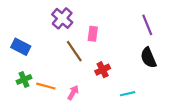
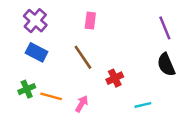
purple cross: (62, 18) -> (35, 21), moved
pink rectangle: (93, 34) -> (90, 21), moved
blue rectangle: (21, 47) -> (37, 52), moved

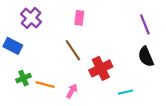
blue rectangle: (37, 52) -> (13, 46), moved
red cross: (115, 78) -> (101, 68), size x1.5

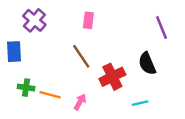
blue rectangle: (13, 46) -> (14, 52), turned 60
black semicircle: (146, 57) -> (147, 64), moved
green cross: (24, 78) -> (26, 88), turned 32

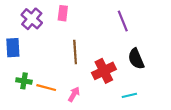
pink rectangle: (88, 20) -> (63, 13), moved
purple line: (162, 28) -> (123, 21), moved
brown line: (81, 56) -> (75, 52), turned 30

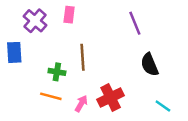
red cross: (104, 71) -> (111, 97), moved
green cross: (24, 81) -> (57, 72), moved
cyan line: (129, 95) -> (163, 106), moved, turned 48

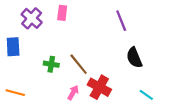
brown line: (83, 57) -> (79, 64), moved, turned -35
orange line: (51, 96) -> (15, 93), moved
red cross: (111, 97) -> (99, 87), turned -35

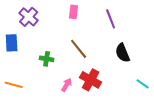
pink rectangle: (62, 13) -> (74, 12), moved
brown line: (79, 64) -> (79, 49), moved
cyan line: (146, 95) -> (143, 84), moved

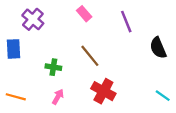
pink rectangle: (74, 12) -> (84, 14), turned -48
black semicircle: (123, 53) -> (158, 48), moved
pink arrow: (67, 85) -> (58, 97), moved

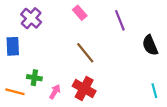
green cross: (53, 67) -> (34, 78), moved
red cross: (103, 91) -> (84, 88), moved
cyan line: (163, 96) -> (154, 91), turned 40

